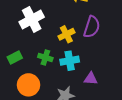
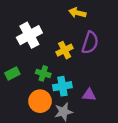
cyan cross: (70, 61) -> (62, 86), moved
orange circle: (28, 85) -> (40, 101), moved

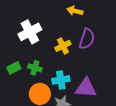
green cross: (43, 73) -> (35, 68), moved
purple triangle: (89, 95) -> (86, 88), size x1.6

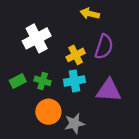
cyan cross: (61, 80) -> (74, 81), moved
purple triangle: (86, 88) -> (109, 90), moved

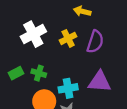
yellow cross: (76, 55) -> (68, 38), moved
cyan cross: (74, 81) -> (68, 88), moved

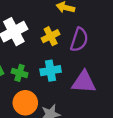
cyan cross: (68, 88) -> (51, 71), moved

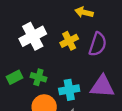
cyan cross: (51, 71) -> (69, 90), moved

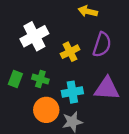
yellow cross: (69, 41) -> (70, 52), moved
green rectangle: (14, 77) -> (15, 79), turned -42

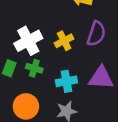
white cross: (34, 36) -> (28, 41), moved
orange circle: (46, 110) -> (26, 106), moved

